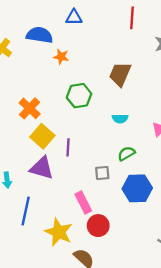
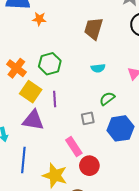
green hexagon: (79, 96) -> (50, 64), moved

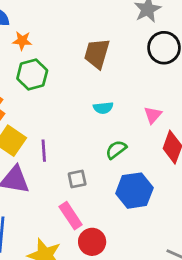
green hexagon: (50, 64) -> (32, 74), moved
gray square: (88, 118) -> (77, 179), moved

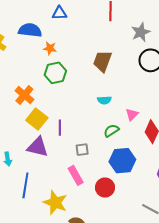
pink triangle: (153, 115) -> (132, 114), moved
red circle: (92, 242) -> (105, 188), moved

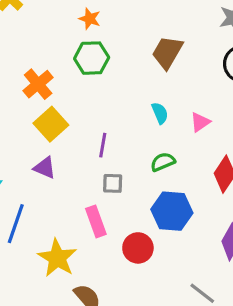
cyan semicircle: (104, 100) -> (160, 113), turned -120
pink triangle: (132, 114) -> (200, 122), moved
purple line: (60, 128) -> (103, 145), moved
purple triangle: (38, 147) -> (45, 168), size x0.7

